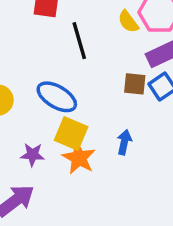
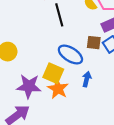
blue ellipse: (57, 97) -> (70, 55), moved
purple star: (32, 155) -> (29, 86), size x1.6

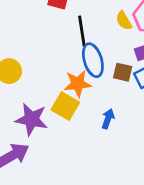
blue ellipse: (70, 55) -> (93, 60), moved, turned 35
orange star: (58, 89) -> (78, 84), moved, turned 30

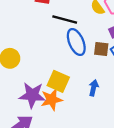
black line: (82, 31) -> (65, 20), turned -60
orange star: (78, 84) -> (52, 100), moved

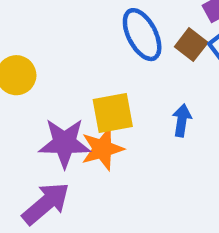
brown square: (101, 49) -> (191, 45), turned 35
yellow square: (58, 81) -> (113, 113), turned -30

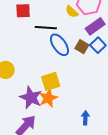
blue arrow: (182, 120) -> (85, 118), moved
purple star: (65, 143) -> (31, 98), turned 30

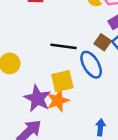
black line: (46, 28) -> (63, 46), moved
blue ellipse: (59, 45) -> (91, 65), moved

